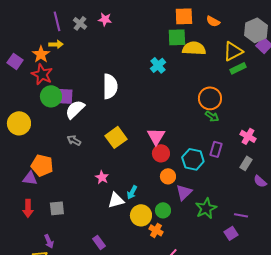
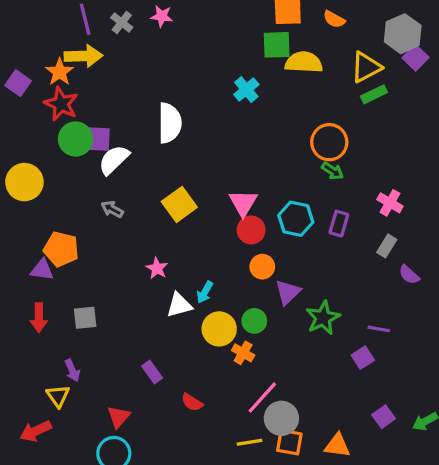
yellow arrow: (56, 44) -> (84, 56), size x1.6
cyan hexagon: (193, 159) -> (296, 219), moved

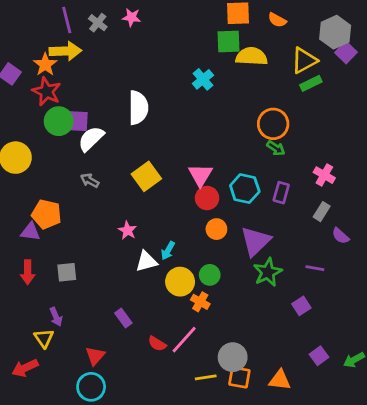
purple triangle: (288, 292) -> (256, 241), moved, size x1.4
purple line: (379, 329) -> (315, 268), moved
pink line: (262, 398) -> (184, 340), moved

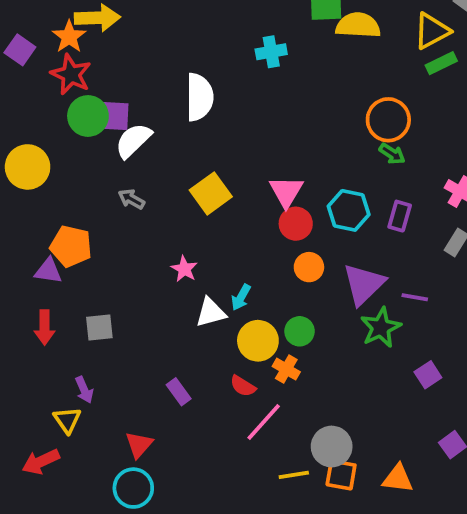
cyan cross: (203, 79) -> (271, 52), moved, turned 30
purple line: (315, 268) -> (415, 297), moved
red semicircle: (157, 344) -> (243, 386), moved

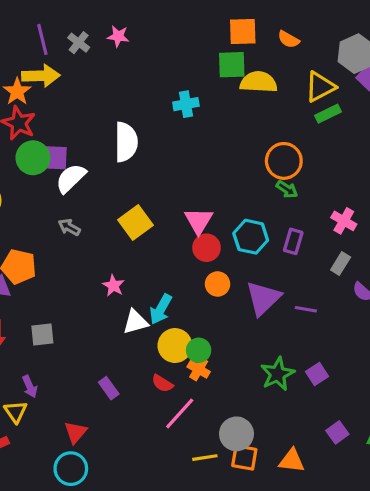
cyan arrow: (241, 297) -> (161, 309), size x1.4
green star: (381, 328) -> (277, 374), moved
green circle: (300, 331) -> (199, 350), moved

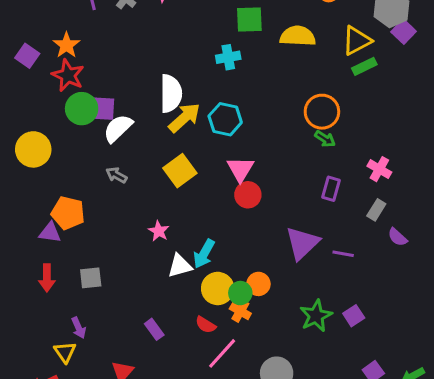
green square: (232, 65) -> (249, 19), moved
yellow arrow: (41, 76) -> (184, 118), moved, turned -40
cyan hexagon: (251, 237) -> (225, 119), moved
orange circle: (218, 284) -> (258, 284), moved

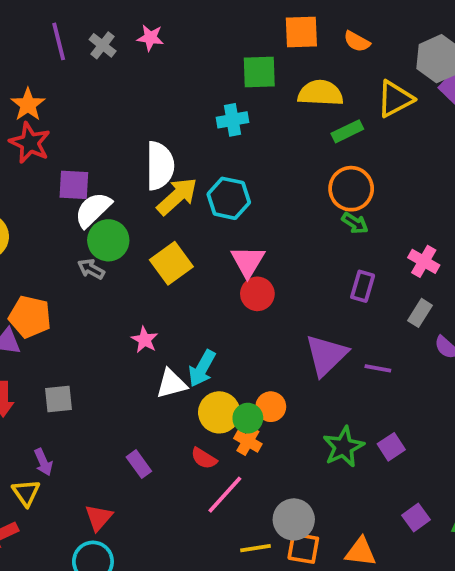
green rectangle: (364, 66) -> (347, 131), moved
green circle: (82, 109) -> (108, 240), moved

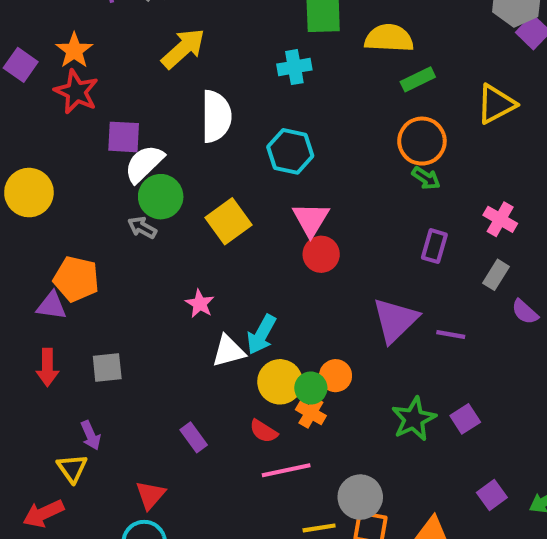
yellow triangle: (395, 99) -> (496, 104), moved
yellow arrow: (177, 196) -> (183, 48), moved
pink line: (225, 495) -> (286, 470), turned 36

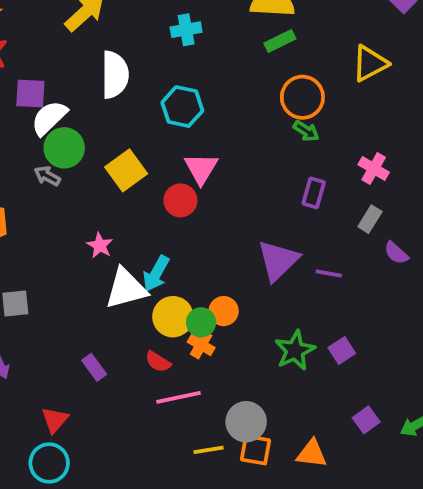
green rectangle: (418, 79) -> (280, 41), moved
red circle: (321, 254) -> (180, 200), moved
white triangle: (229, 351) -> (126, 289), size x1.4

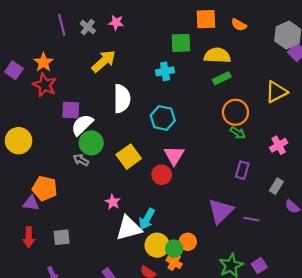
pink cross: (374, 168) -> (279, 145), moved, turned 30

